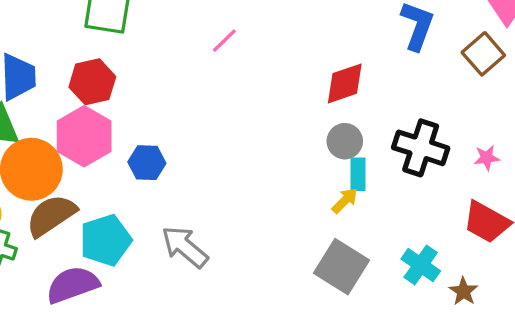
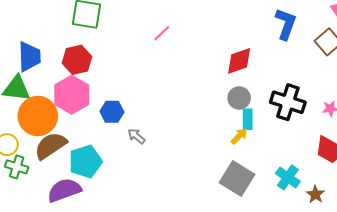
gray arrow: (185, 247) -> (136, 136), moved, size x0.6

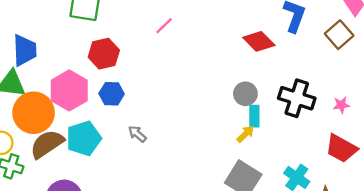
red hexagon: (77, 60) -> (104, 54), moved
red diamond: (239, 61) -> (259, 41), moved, turned 64
blue hexagon: (112, 112) -> (112, 94), moved
cyan pentagon: (85, 162) -> (84, 138), moved

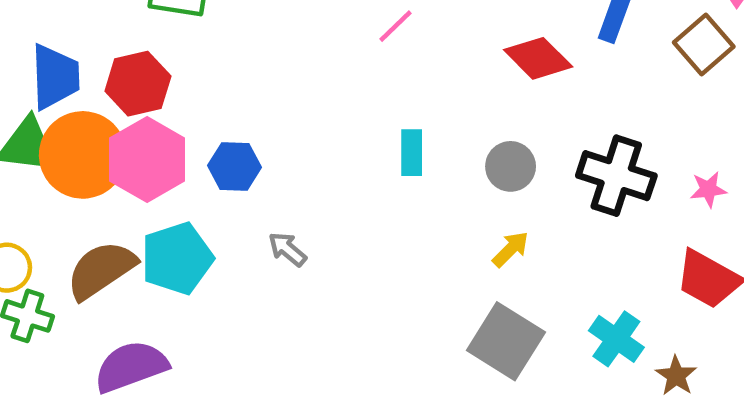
pink line: (164, 26) -> (396, 26), moved
red hexagon: (104, 54) -> (138, 84), moved
orange circle: (34, 113) -> (83, 155), moved
cyan rectangle: (254, 116) -> (412, 153), moved

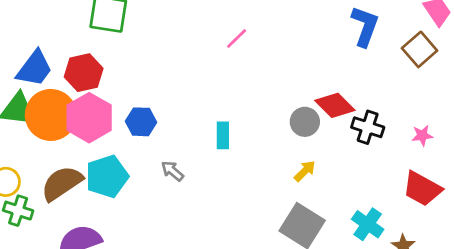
red diamond: (538, 58) -> (335, 105), moved
blue trapezoid: (55, 77) -> (34, 69), turned 39
cyan rectangle: (412, 153) -> (223, 135), moved
black cross: (616, 176) -> (368, 127), size x0.7

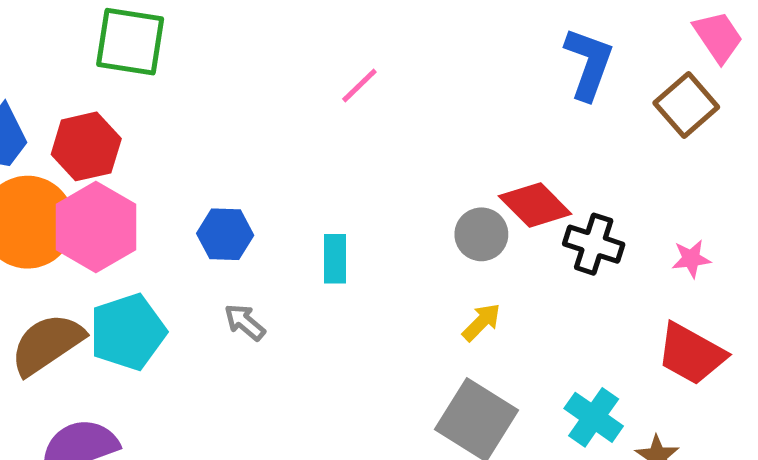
blue hexagon: (141, 122) -> (225, 234), moved

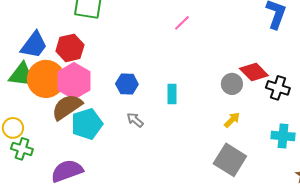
brown semicircle: (47, 344) -> (67, 107), moved
cyan cross: (594, 417) -> (283, 136), moved, turned -30

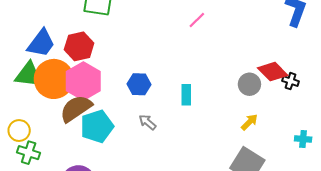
black cross: (278, 88) -> (290, 81), moved, size x0.7
cyan cross: (283, 136) -> (303, 139), size x0.7

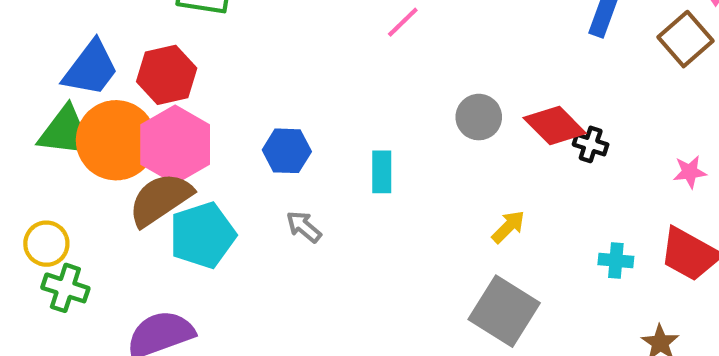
gray circle: (249, 84) -> (479, 117), moved

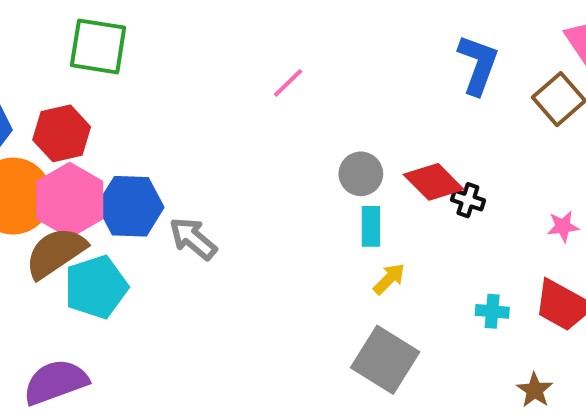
blue hexagon: (287, 151) -> (130, 206), moved, size x1.4
cyan rectangle: (382, 172) -> (371, 226), moved
gray arrow: (304, 227) -> (193, 239), moved, size x1.4

